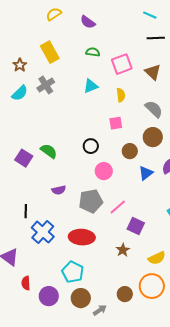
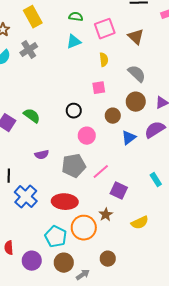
cyan triangle: (91, 86) -> (74, 42), moved
orange circle: (152, 286) -> (84, 228), moved

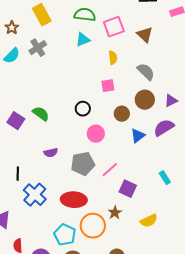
green semicircle: (76, 17) -> (85, 15), size x1.5

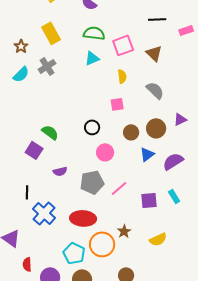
brown circle: (145, 100) -> (156, 128), moved
purple square: (16, 121) -> (34, 150), moved
purple semicircle: (164, 128) -> (173, 161), moved
purple square: (128, 189) -> (149, 200), moved, turned -30

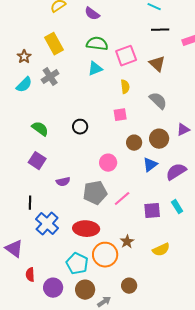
black circle: (92, 127) -> (80, 127), moved
green semicircle: (50, 132) -> (40, 129), moved

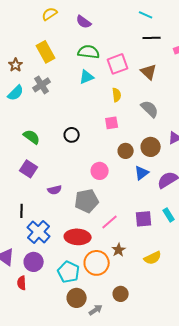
pink line: (122, 199) -> (110, 222), moved
purple circle: (53, 288) -> (34, 262), moved

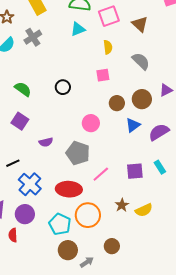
gray pentagon: (87, 201) -> (78, 153), turned 30
black line: (22, 211) -> (13, 163), turned 64
brown star: (119, 250) -> (122, 205), moved

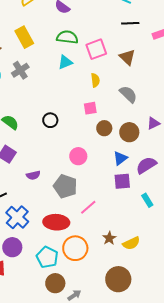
brown circle: (117, 103) -> (104, 128), moved
purple square: (135, 171) -> (122, 181), moved
brown circle: (112, 246) -> (118, 279), moved, size x1.6

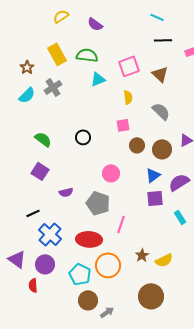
green semicircle: (67, 37) -> (87, 55), moved
pink line: (88, 207) -> (121, 224), turned -30

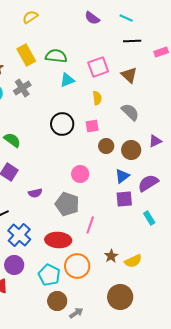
purple semicircle: (95, 24) -> (92, 18), moved
black circle: (83, 137) -> (62, 124), moved, size x1.5

